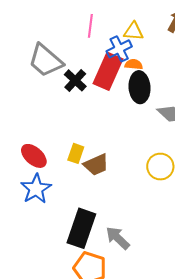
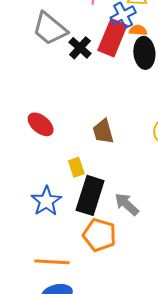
yellow rectangle: (76, 153) -> (76, 167), moved, turned -36
brown trapezoid: (96, 165) -> (103, 132), turned 100
blue star: (36, 189) -> (46, 201), moved

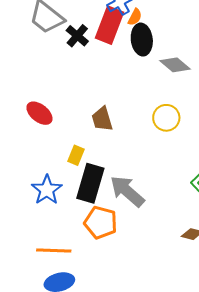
orange semicircle: (138, 30) -> (135, 17), turned 114
yellow rectangle: (76, 167) -> (76, 155), turned 42
gray arrow: (127, 204) -> (127, 191), size x1.4

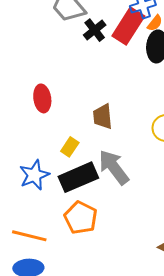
red ellipse: (39, 113) -> (42, 98), turned 32
black rectangle: (90, 183) -> (78, 177), turned 39
gray arrow: (127, 191) -> (114, 167), moved

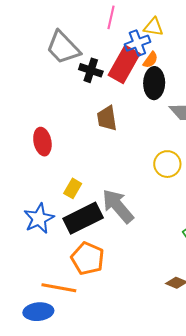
black cross: (95, 30) -> (91, 70), turned -30
brown trapezoid: (103, 117) -> (107, 118), moved
orange line: (29, 236) -> (59, 288), moved

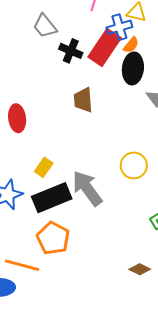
gray trapezoid: (63, 48) -> (45, 26), size x0.7
yellow circle: (167, 164) -> (134, 165), moved

